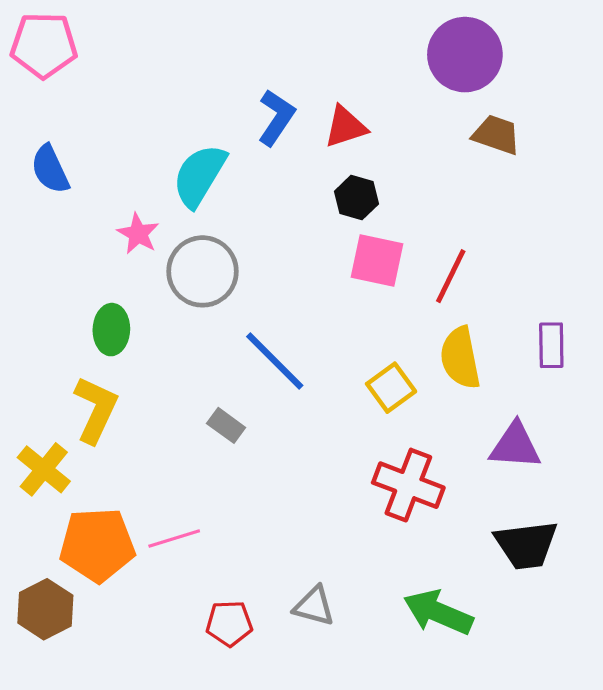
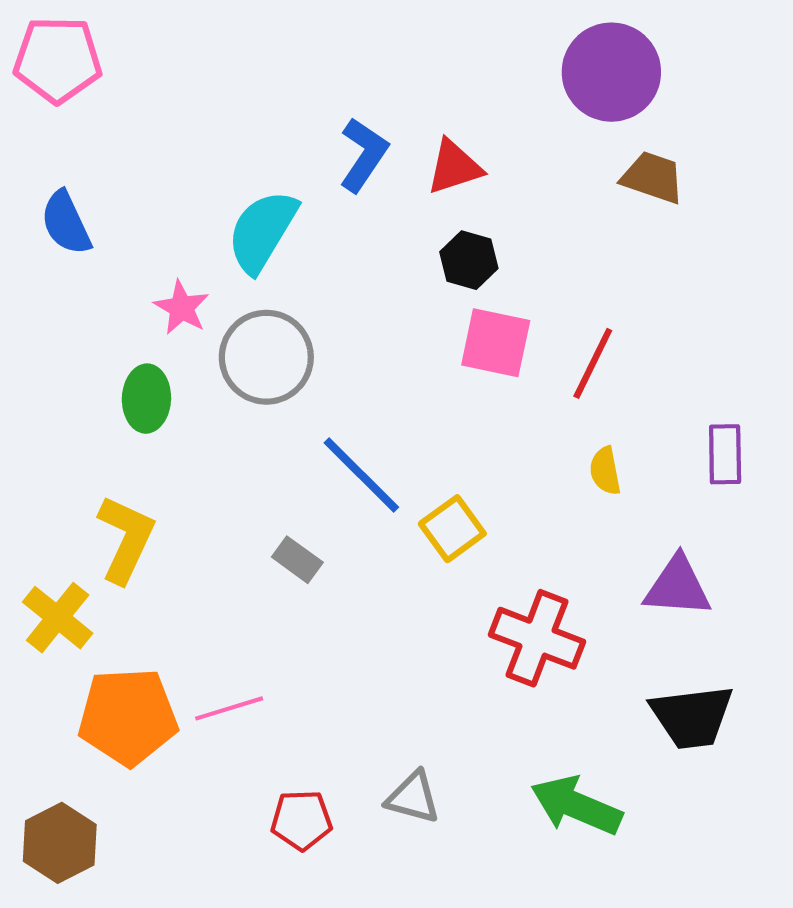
green ellipse: (111, 330) -> (146, 399), moved
yellow semicircle: (460, 358) -> (605, 471), size x0.6
yellow square: (391, 388) -> (452, 529), moved
brown hexagon: (45, 609) -> (60, 843), moved

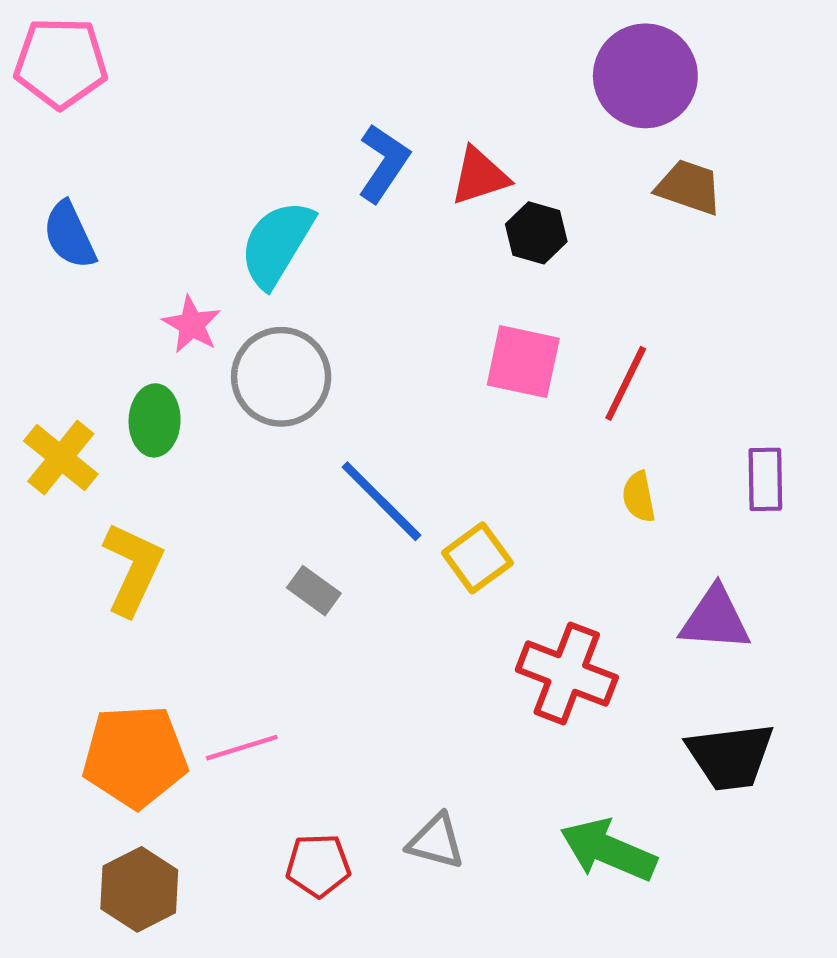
black hexagon: (469, 260) -> (536, 233), moved
yellow cross: (58, 618) -> (61, 458), moved
brown hexagon: (60, 843) -> (139, 889), moved

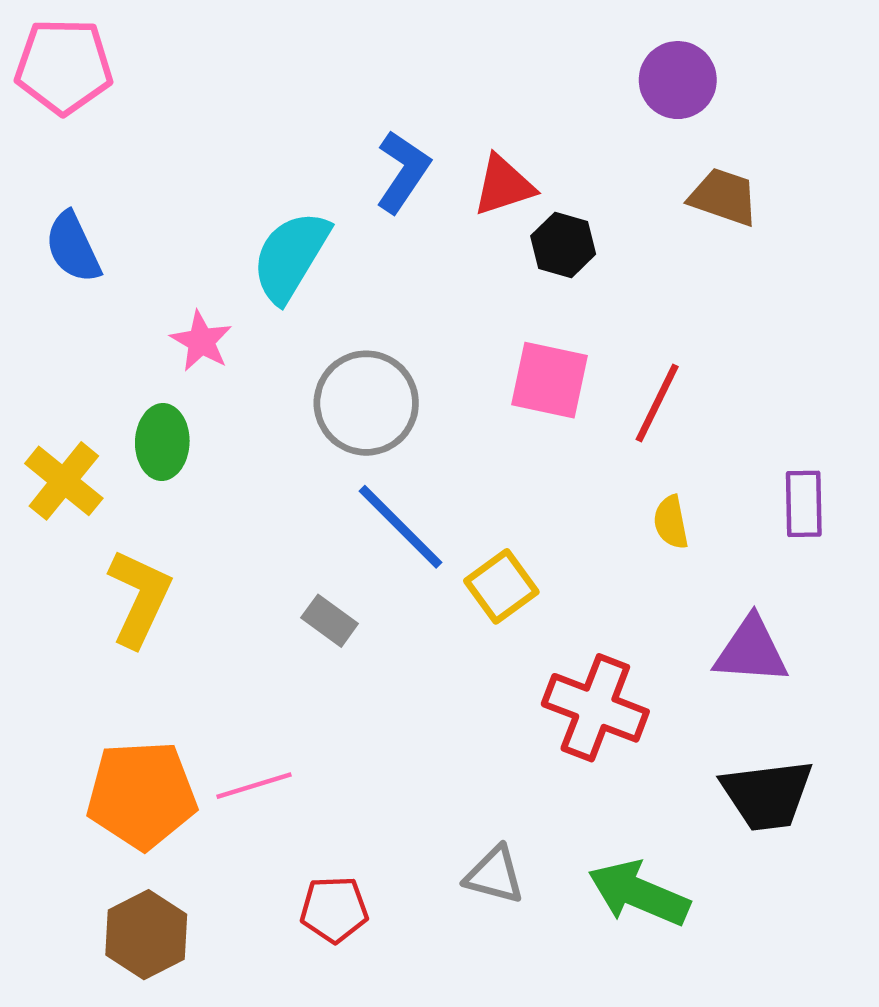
purple circle: (645, 76) -> (678, 80), size x0.7
gray circle: (281, 377) -> (366, 403), moved
gray triangle: (436, 841) -> (494, 875), moved

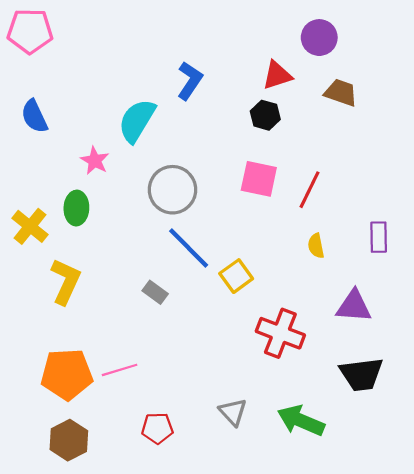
red triangle: (504, 185) -> (277, 75), moved
gray triangle: (494, 875) -> (233, 412), turned 32

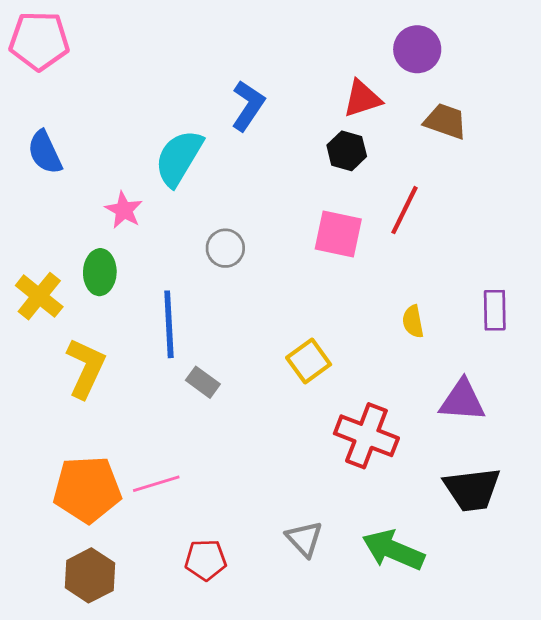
gray circle: (172, 190) -> (225, 248), size x0.6
red line: (310, 190) -> (405, 210), moved
blue line: (189, 248) -> (169, 324), moved, turned 42

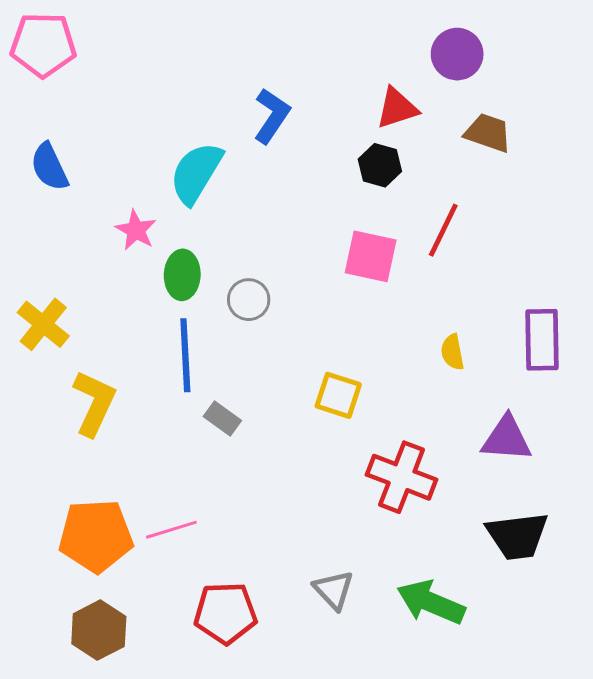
gray circle: (225, 248) -> (249, 300), moved
green ellipse: (100, 272) -> (182, 275), moved
purple rectangle: (495, 310) -> (542, 340), size x1.4
yellow square: (309, 361) -> (338, 395), turned -36
red pentagon: (206, 560) -> (225, 613), size x1.4

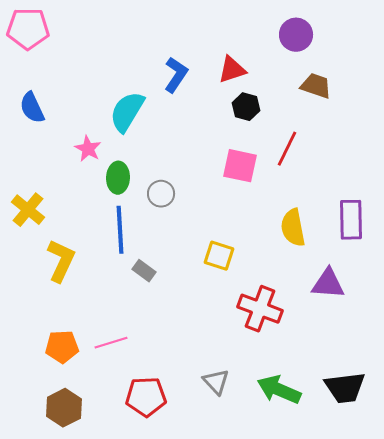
red triangle: (397, 108) -> (232, 70), moved
yellow semicircle: (452, 352) -> (293, 228), size x1.6
orange pentagon: (96, 536) -> (62, 347), size x0.7
black trapezoid: (517, 536) -> (345, 388), moved

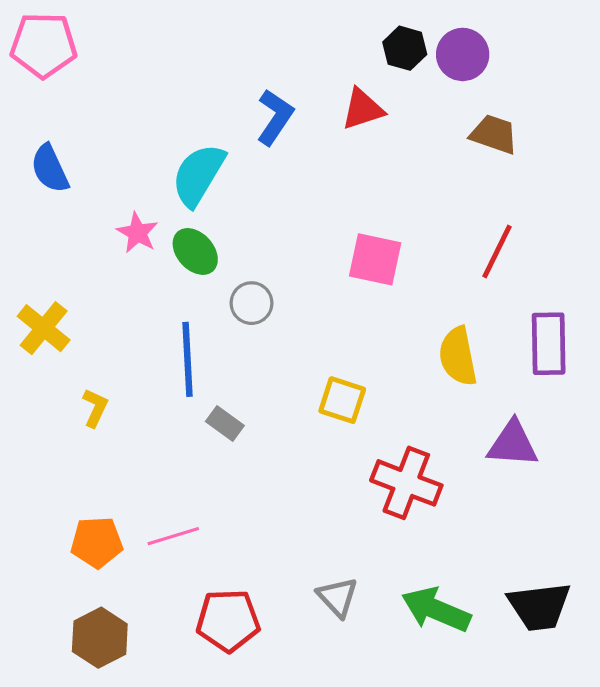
black hexagon: (246, 107) -> (405, 48), moved
red line: (287, 149) -> (497, 251), moved
green ellipse: (118, 178) -> (195, 251), moved, turned -44
yellow L-shape: (61, 261) -> (95, 408), size x0.6

